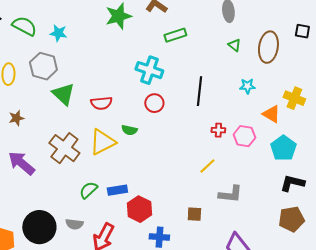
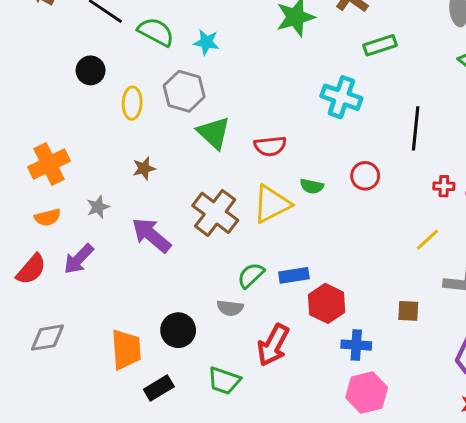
red circle: (154, 103) -> (365, 176), moved
gray semicircle: (74, 224) -> (230, 308), moved
black circle: (39, 227) -> (178, 330), size x0.7

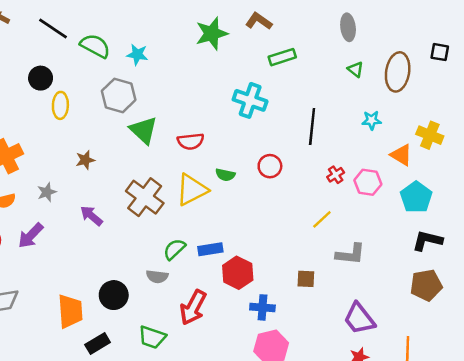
yellow ellipse: (132, 103) -> (60, 105), moved
red cross: (444, 186) -> (336, 175), turned -35
purple arrow: (151, 235) -> (91, 216), size x0.7

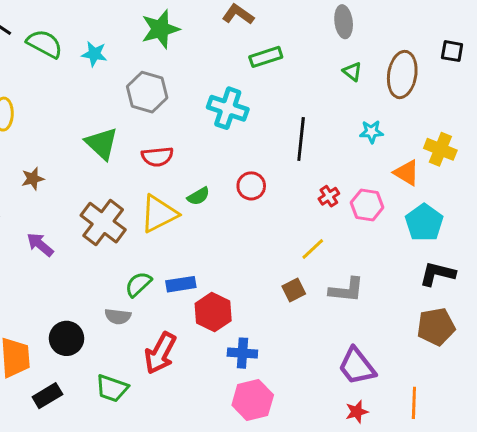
green star: (212, 33) -> (160, 29), moved
gray hexagon: (119, 95) -> (147, 92), moved
green semicircle: (225, 175) -> (198, 196), turned -42
brown square: (306, 279) -> (294, 290), moved, turned -30

